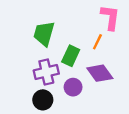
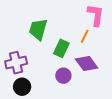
purple cross: (46, 72) -> (16, 63), moved
black circle: (43, 100) -> (22, 87), moved

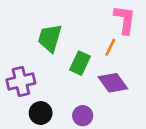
purple circle: (63, 76) -> (83, 116), moved
black circle: (22, 87) -> (41, 113), moved

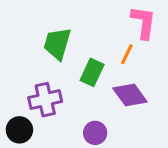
purple cross: (21, 81) -> (45, 100), moved
black circle: (41, 113) -> (19, 130), moved

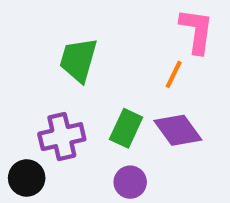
green rectangle: (92, 72) -> (126, 128), moved

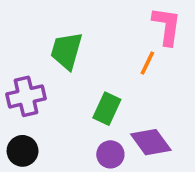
purple diamond: (178, 130) -> (151, 142), moved
purple cross: (62, 137) -> (26, 96), moved

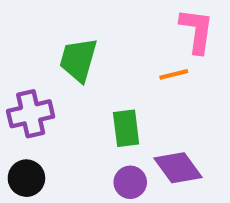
orange line: (147, 63) -> (174, 74), turned 50
green rectangle: (107, 109) -> (126, 128), turned -32

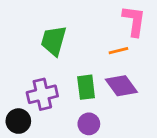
purple cross: (31, 114) -> (42, 94), moved
purple diamond: (178, 168) -> (121, 86), moved

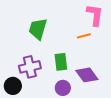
purple diamond: (121, 86) -> (87, 75), moved

